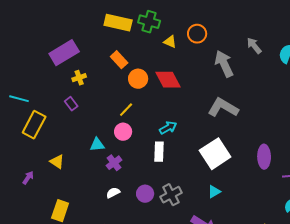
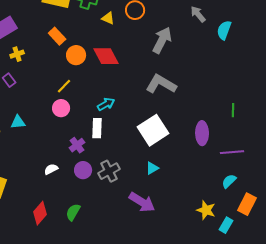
gray arrow: (254, 46) -> (198, 14), moved
gray arrow: (224, 64) -> (162, 40), turned 52
cyan triangle: (97, 145) -> (18, 122), moved
purple cross: (114, 163) -> (77, 145), moved

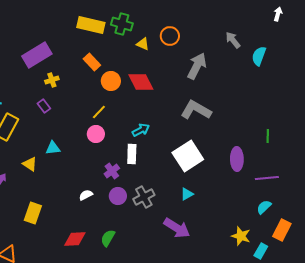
red diamond: (40, 213) -> (75, 239), turned 45

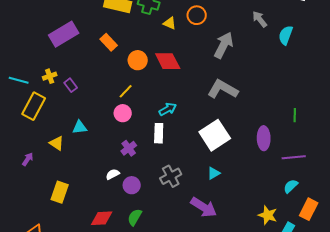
orange rectangle: (92, 62) -> (109, 42), moved
yellow cross: (52, 80) -> (50, 76), moved
purple cross: (112, 171) -> (129, 148), moved
purple circle: (118, 196) -> (132, 185), moved

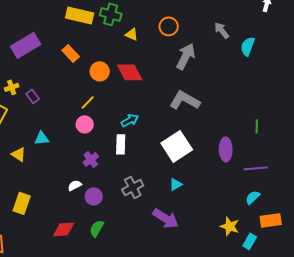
orange circle: (197, 15) -> (169, 26), moved
orange rectangle: (309, 209) -> (271, 220), turned 55

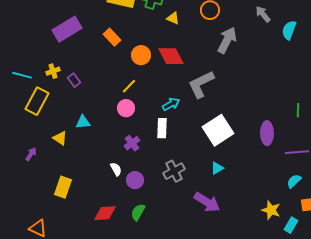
gray L-shape: (185, 100) -> (201, 84), moved, turned -56
white semicircle: (75, 185) -> (116, 169), turned 88

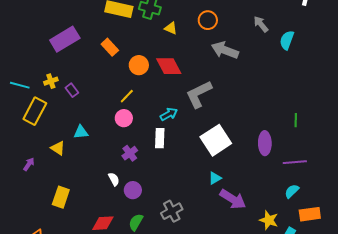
gray arrow: (227, 40) -> (225, 50), turned -96
gray cross: (174, 171) -> (172, 211), moved
purple arrow: (207, 202) -> (233, 199), moved

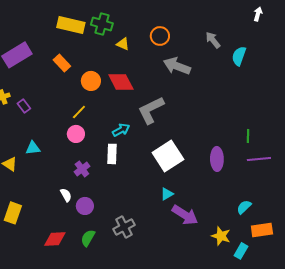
purple line: (295, 162) -> (259, 159), moved

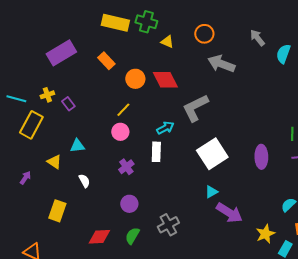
white semicircle: (66, 195) -> (84, 181), moved
yellow star: (221, 236) -> (265, 234), turned 30

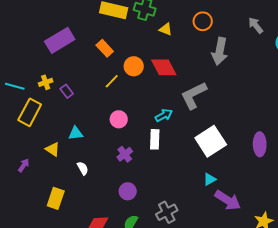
gray arrow: (221, 64) -> (220, 51), turned -100
yellow line: (123, 110) -> (112, 81), moved

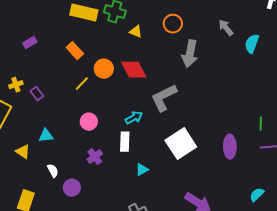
purple rectangle: (60, 40) -> (30, 43), size x0.5
cyan triangle: (210, 179) -> (142, 170), moved
purple circle: (128, 191) -> (72, 188), moved

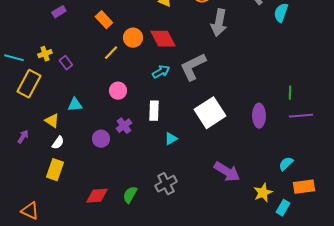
cyan arrow: (134, 118) -> (161, 72), moved
white semicircle: (53, 171) -> (58, 143), moved, turned 64
purple circle: (72, 188) -> (101, 139), moved

